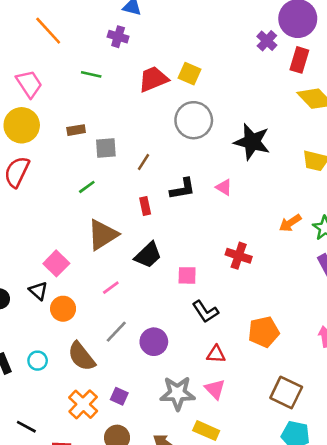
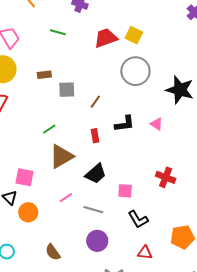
green line: (87, 187) -> (49, 129), moved
pink square: (56, 263) -> (25, 177), turned -36
gray line: (116, 332) -> (93, 210), moved, turned 60
brown semicircle: (82, 356) -> (53, 252), moved, size x0.7

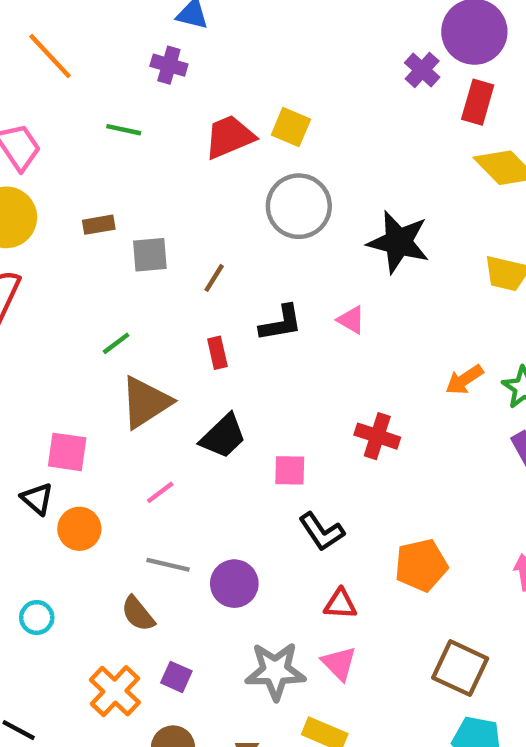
gray line: (93, 210) -> (168, 565), moved

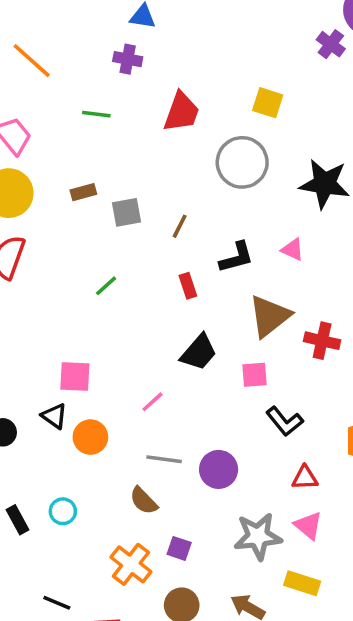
yellow square: (291, 127) -> (268, 103), moved
red trapezoid: (229, 137) -> (182, 112), turned 138
brown triangle: (146, 402) -> (270, 316), moved

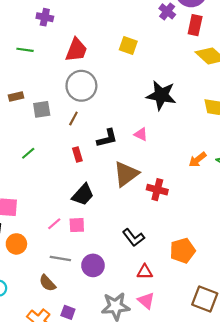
gray circle: (242, 162) -> (81, 86), moved
pink square: (255, 375) -> (77, 225), moved

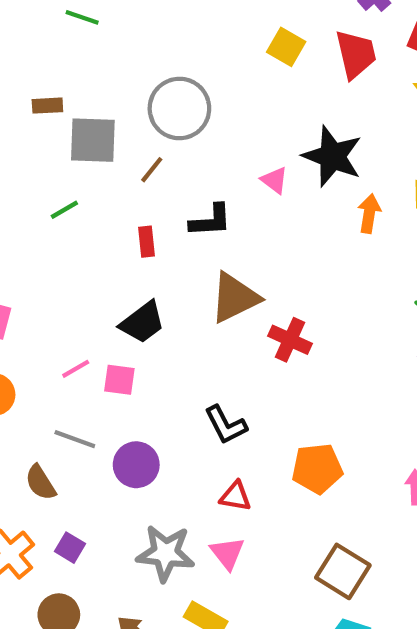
red trapezoid: (76, 50) -> (356, 54), moved, turned -45
gray square: (42, 109) -> (93, 140), size x1.4
pink triangle: (141, 134) -> (274, 180), moved
green line: (28, 153) -> (64, 210), moved
orange arrow: (198, 160) -> (369, 213), moved, turned 126

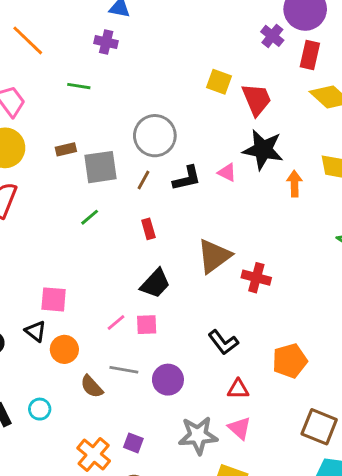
red trapezoid: (356, 54) -> (257, 99), moved
black L-shape: (211, 221) -> (187, 178), moved
brown semicircle: (40, 483) -> (92, 387), moved

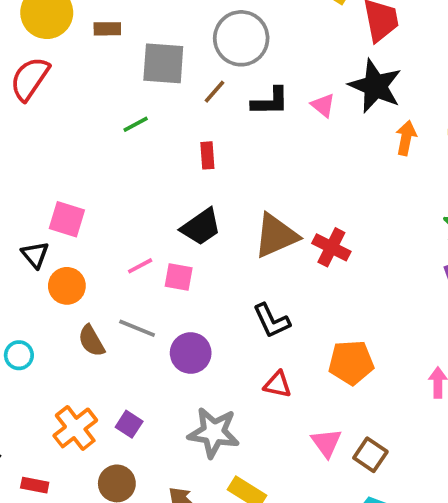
brown rectangle: (66, 149) -> (107, 29), moved
brown triangle: (214, 256) -> (276, 236), moved
brown square: (319, 427) -> (370, 455), size x0.7
pink triangle: (240, 428) -> (326, 443), moved

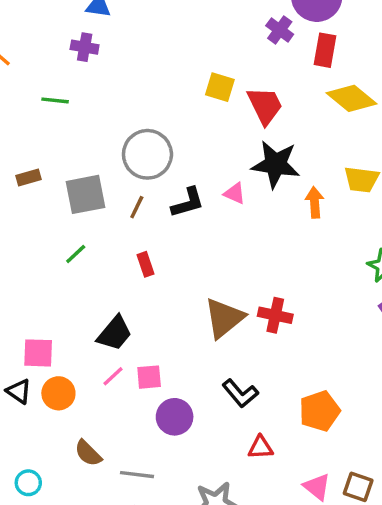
black trapezoid: (201, 227) -> (115, 333), moved
orange circle: (67, 286) -> (58, 393), moved
gray line: (137, 328) -> (137, 475), moved
purple circle: (191, 353) -> (175, 417), moved

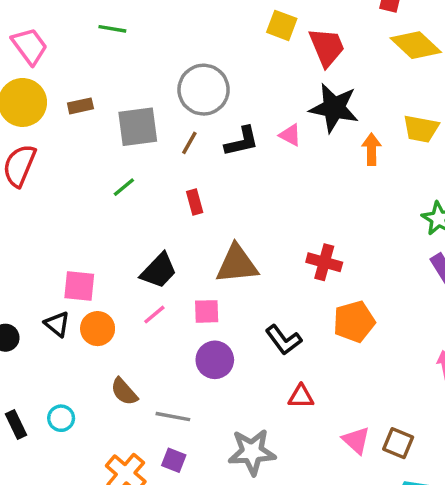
brown triangle: (224, 318) -> (237, 264), moved, turned 30
pink square: (149, 377) -> (207, 311), moved
orange pentagon: (320, 411) -> (354, 322), moved

